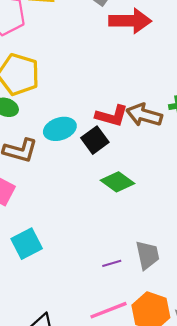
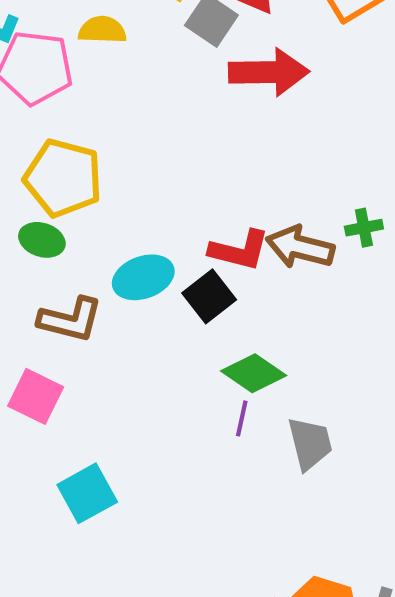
gray trapezoid: (147, 255) -> (310, 443), moved
purple line: (112, 263) -> (242, 418), moved, turned -60

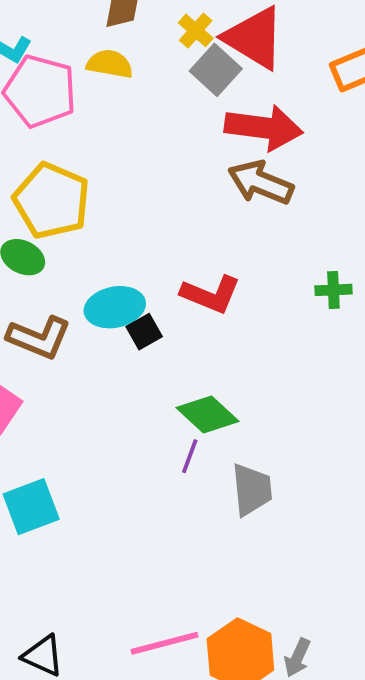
brown arrow: (300, 247) -> (261, 183), moved
black square: (209, 296) -> (144, 332), moved, size x0.7

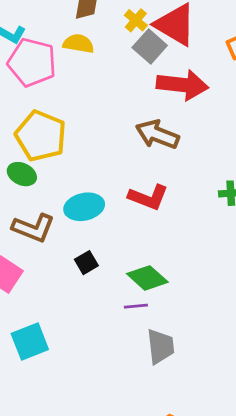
brown arrow: (261, 183) -> (157, 134), moved
black square: (144, 332) -> (86, 263), moved
purple line: (190, 456) -> (136, 306), turned 65
gray trapezoid: (252, 490) -> (160, 346), moved

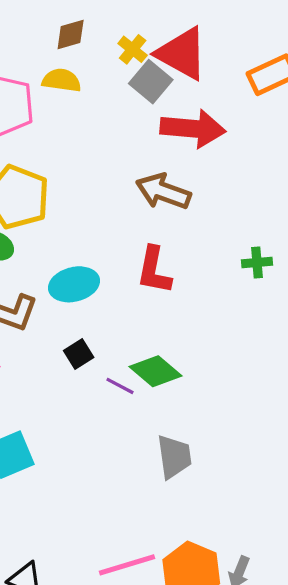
red L-shape: (148, 197) -> (154, 270), turned 81
purple line: (136, 306) -> (120, 386), moved, turned 35

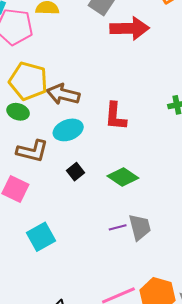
brown arrow: (163, 191) -> (63, 94), moved
purple line: (120, 386) -> (118, 227), moved, turned -36

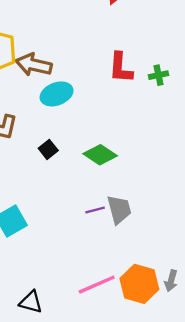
red L-shape: (115, 116) -> (121, 68), moved
cyan ellipse: (68, 130) -> (57, 94), moved

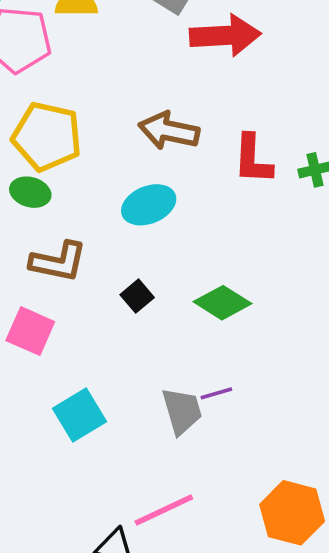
brown arrow: (34, 65) -> (169, 131), moved
gray trapezoid: (119, 209) -> (182, 411), moved
pink line: (97, 285) -> (164, 510), moved

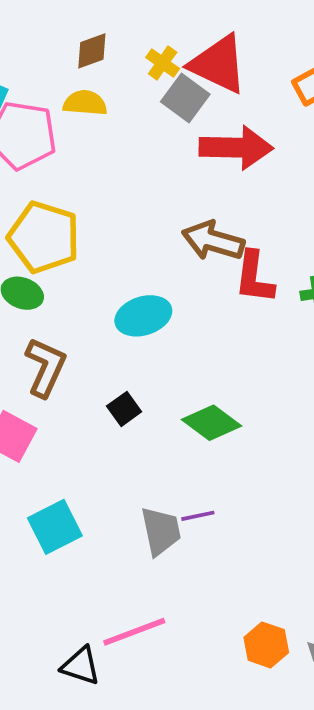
brown arrow: (169, 131) -> (213, 241), moved
brown L-shape: (58, 262) -> (46, 367), turned -82
orange hexagon: (292, 513) -> (266, 645), size x0.7

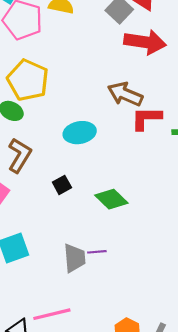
red L-shape: (254, 277) -> (146, 118), turned 76

